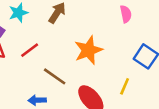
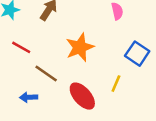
red line: (30, 50) -> (21, 47), turned 66

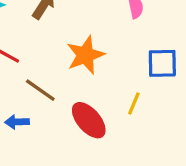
blue square: (137, 54) -> (162, 63), turned -35

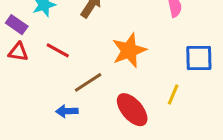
brown line: (40, 90) -> (88, 82), turned -68

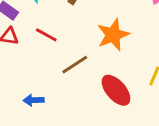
blue arrow: (67, 111) -> (34, 100), moved

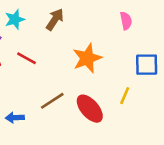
brown line: (75, 65) -> (52, 101), moved

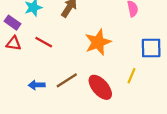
blue arrow: (15, 118) -> (37, 85), moved

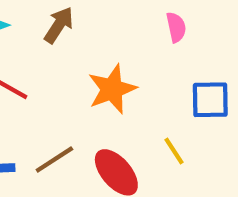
yellow line: (131, 76) -> (174, 151), turned -56

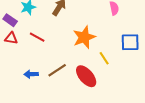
yellow line: (174, 151) -> (104, 58), moved

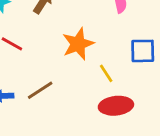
red ellipse: (86, 76) -> (116, 106), moved, turned -55

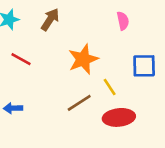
brown line: (40, 90) -> (79, 103), moved

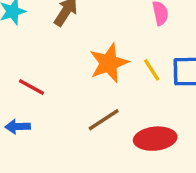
red line: (21, 59) -> (31, 87), moved
yellow line: (110, 87) -> (152, 70), moved

